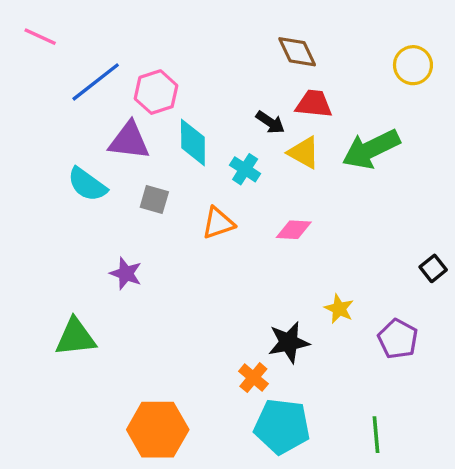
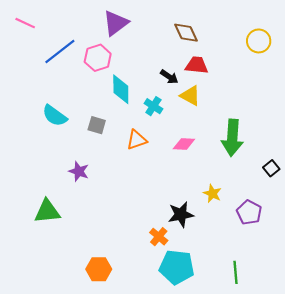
purple triangle: (129, 141) -> (116, 23), moved, turned -44
green arrow: (371, 149) -> (232, 138), moved, turned -60
orange hexagon: (158, 430) -> (99, 269), size x0.7

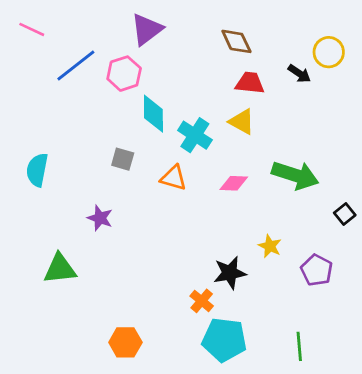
black arrow: (169, 77) -> (299, 74), moved
cyan cross: (153, 106) -> (195, 135), size x1.4
cyan semicircle: (55, 116) -> (37, 170), moved, turned 65
green arrow: (232, 138) -> (295, 175), turned -76
orange triangle: (137, 140) -> (174, 178), turned 35

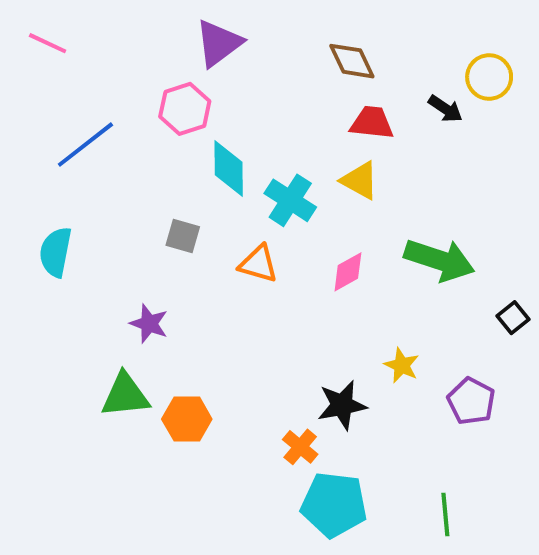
blue line: (76, 66) -> (85, 145), moved
pink diamond: (234, 183) -> (348, 272), turned -32
green triangle: (60, 269) -> (125, 395), moved
orange hexagon: (125, 342) -> (187, 419), moved

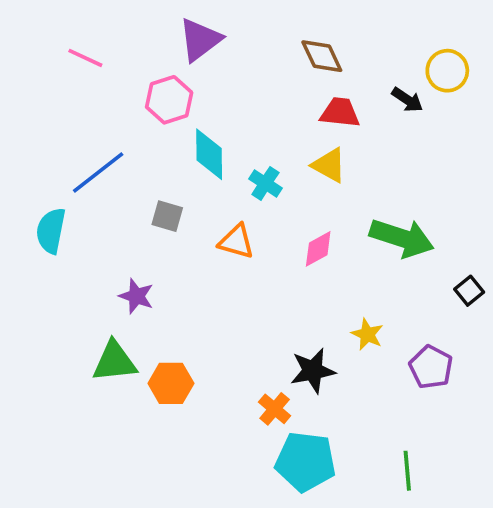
pink line: (48, 43) -> (85, 58), moved
blue line: (85, 145) -> (98, 173), moved
cyan cross: (290, 200) -> (265, 183), size x0.7

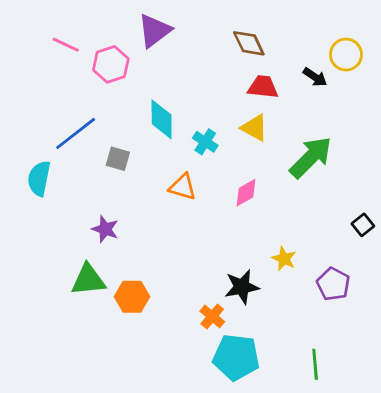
pink hexagon: (169, 100) -> (111, 64), moved
gray square: (167, 216) -> (118, 159), moved
green arrow: (402, 238) -> (311, 157), moved, turned -63

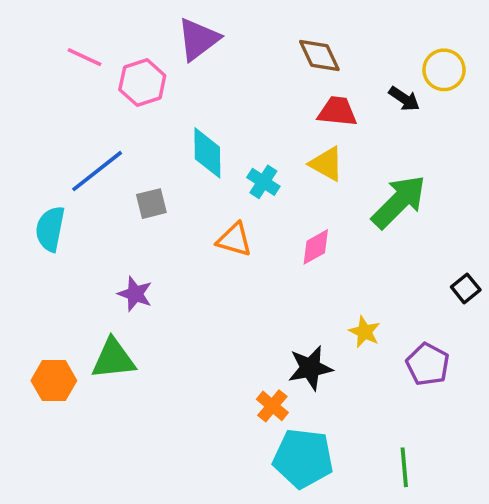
gray square: (118, 159) -> (151, 204), turned -30
orange hexagon: (132, 297) -> (54, 381), moved

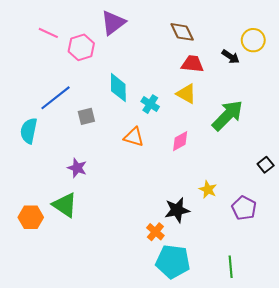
green triangle: (113, 359) -> (65, 205), turned 40

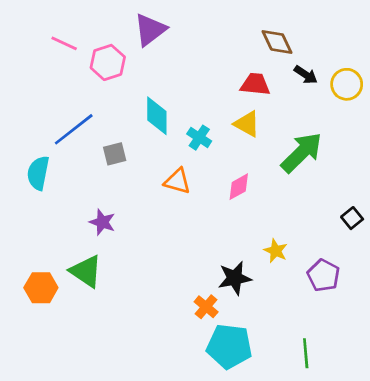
brown diamond: (182, 32) -> (277, 42), moved
yellow circle: (253, 40) -> (347, 84), moved

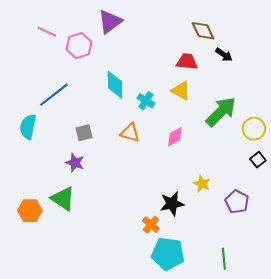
yellow circle: (347, 84) -> (254, 129), moved
gray square: (115, 154) -> (84, 133), moved

